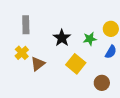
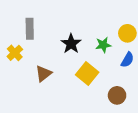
yellow cross: (22, 53) -> (15, 53), moved

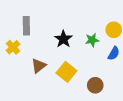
yellow square: (87, 74) -> (66, 72), moved
brown circle: (117, 95) -> (95, 85), moved

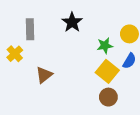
black star: (63, 39) -> (72, 22), moved
yellow square: (66, 72) -> (107, 71), moved

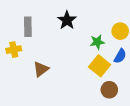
yellow cross: (15, 54) -> (14, 50), turned 32
brown circle: (108, 97) -> (109, 90), moved

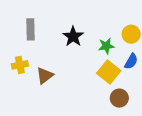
black star: (67, 20) -> (73, 37), moved
yellow cross: (14, 50) -> (20, 65), moved

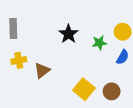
gray rectangle: (31, 29) -> (13, 28), moved
yellow square: (109, 72) -> (84, 89), moved

